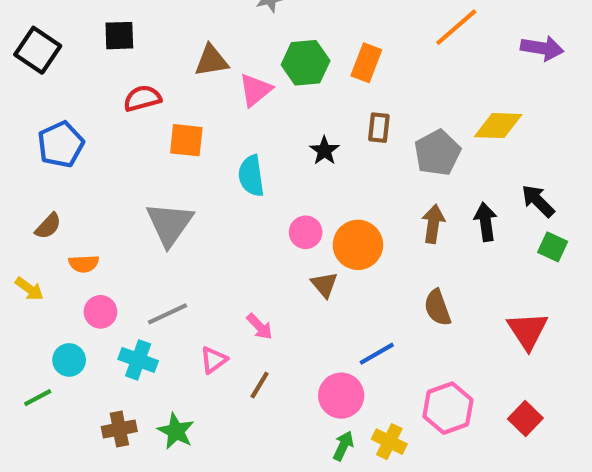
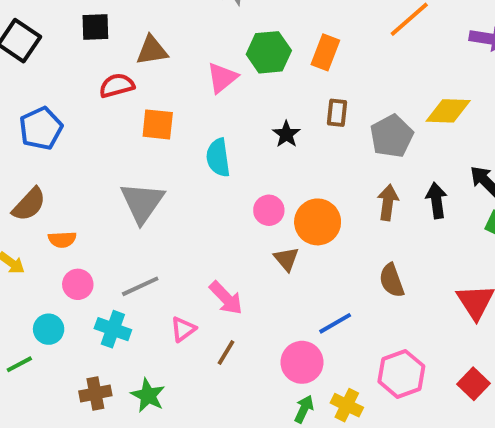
brown triangle: (211, 61) -> (152, 50), moved
brown semicircle: (48, 226) -> (29, 204), size x1.4
pink arrow: (260, 326) -> (226, 298), size x1.4

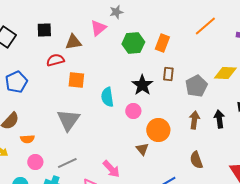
pink triangle: (222, 78) -> (98, 28), moved
black star: (286, 134) -> (142, 85), size x1.5
pink circle: (269, 210) -> (133, 111), moved

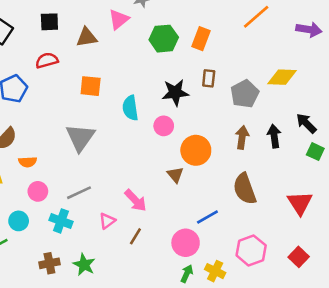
red semicircle: (55, 60) -> (47, 60), moved
black star: (142, 85) -> (175, 92), turned 30
brown semicircle: (196, 160) -> (245, 189), size x1.4

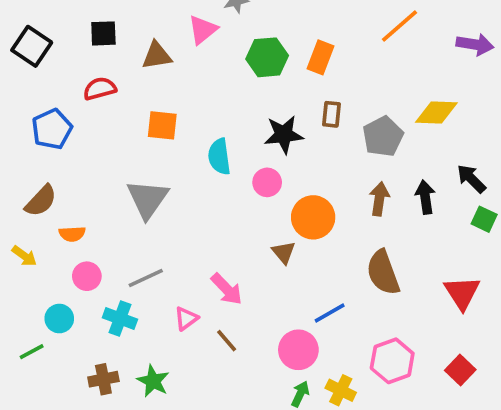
brown line: (135, 236) -> (227, 341), turned -72

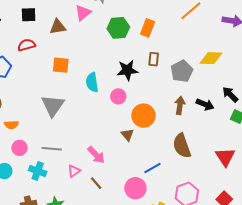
black arrow: (425, 197) -> (205, 104), turned 120
gray line: (146, 278) -> (52, 149), turned 30

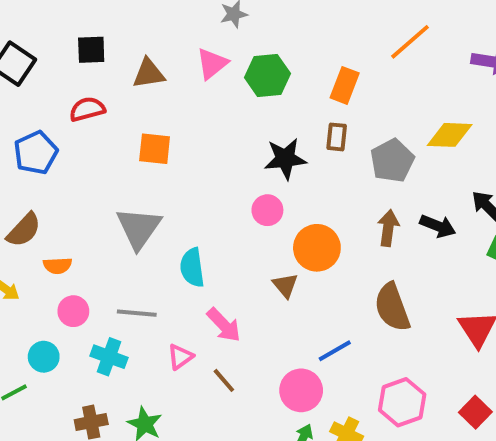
pink triangle: (83, 13) -> (212, 64), moved
orange rectangle: (148, 28) -> (345, 85), moved
cyan semicircle: (92, 82) -> (192, 268), moved

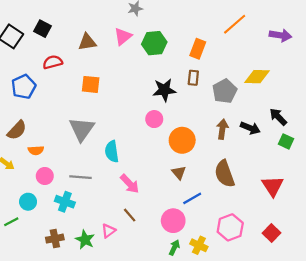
black square: (91, 50) -> (43, 29), moved, turned 30
brown triangle: (285, 285) -> (179, 173), moved
pink triangle: (180, 357) -> (108, 231), moved

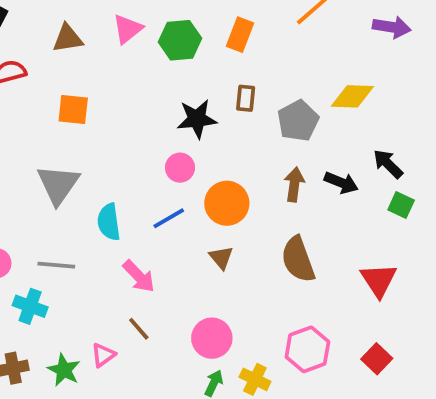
orange rectangle: (198, 49) -> (240, 35), moved
blue line: (192, 198) -> (169, 218), moved

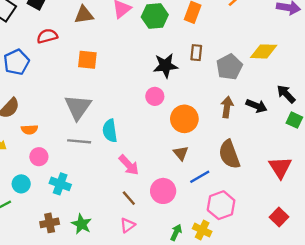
blue line: (169, 218) -> (200, 177), moved
gray line: (56, 265) -> (79, 141), moved
pink circle: (212, 338) -> (163, 191), moved
pink hexagon: (307, 349) -> (221, 205), moved
pink triangle: (103, 355) -> (128, 225), moved

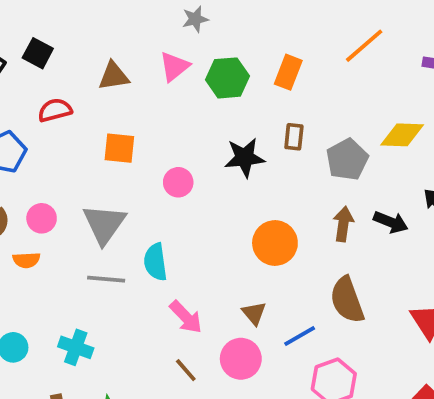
pink circle: (155, 96) -> (178, 182), moved
brown triangle: (181, 153) -> (254, 313), moved
pink circle: (39, 157) -> (42, 218), moved

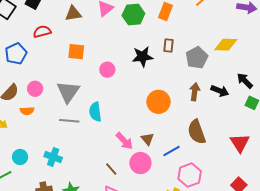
pink arrow: (186, 317) -> (124, 141), moved

